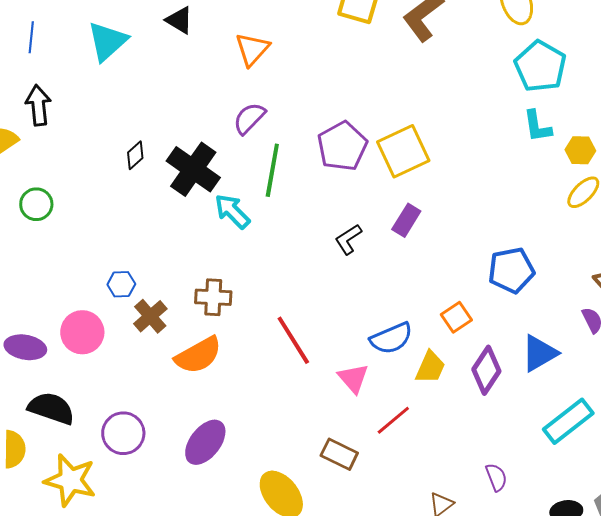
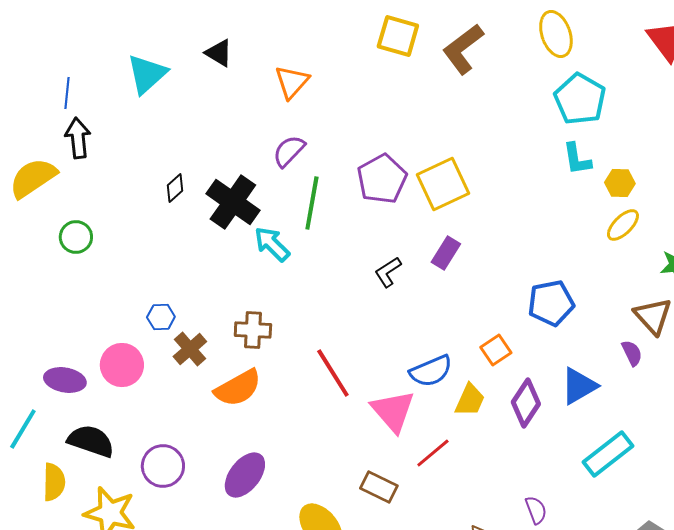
blue line: (31, 37) -> (67, 93), moved
pink triangle: (353, 378) -> (393, 411), size x1.4

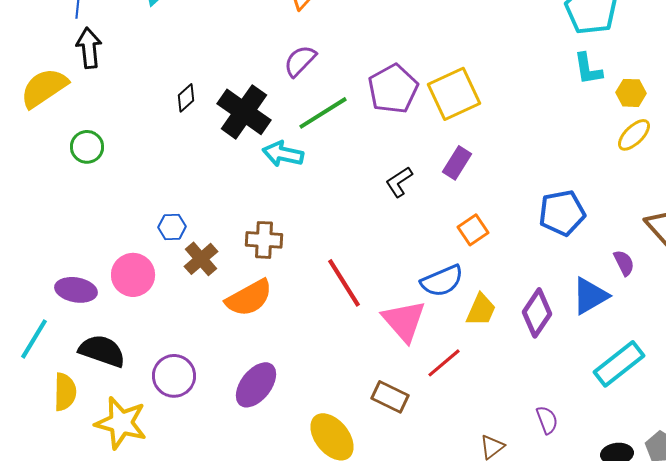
green line: (312, 203) -> (323, 113), turned 48
cyan arrow: (272, 244) -> (283, 154), turned -33
orange square: (496, 350) -> (473, 230), moved
purple semicircle: (632, 353) -> (624, 263), moved

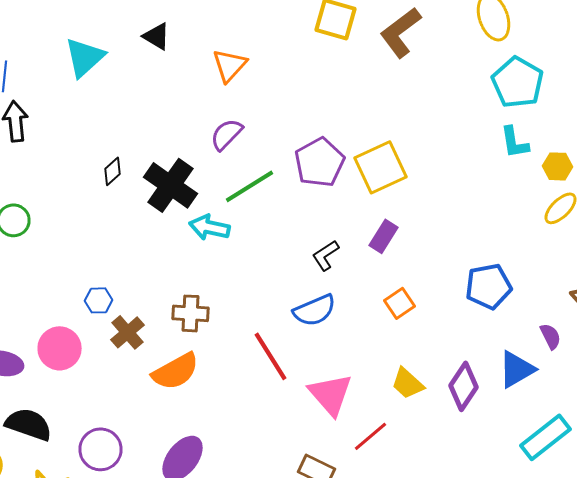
blue semicircle: (442, 281) -> (314, 310), moved
yellow trapezoid: (481, 310) -> (408, 383), turned 108

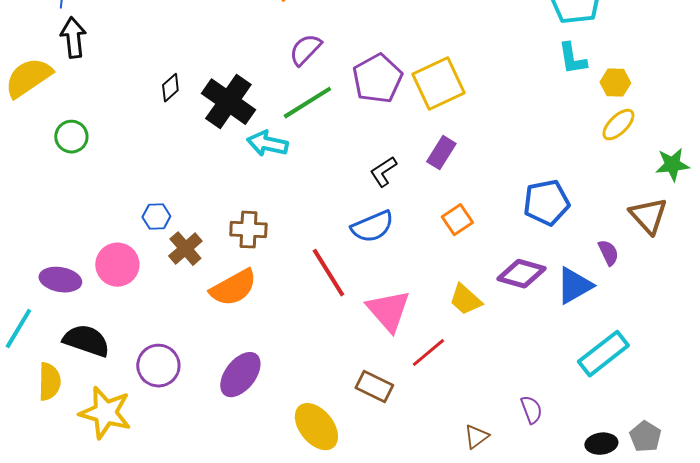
purple semicircle: (226, 134) -> (305, 50), moved
purple diamond: (464, 386) -> (521, 274), moved, turned 72

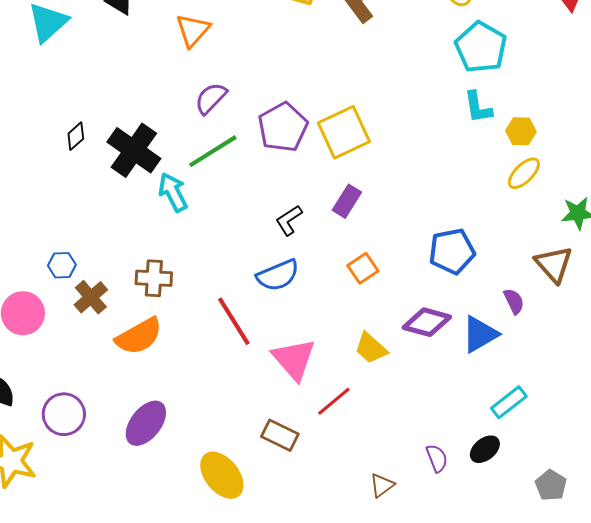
cyan arrow: (267, 144) -> (173, 192), turned 51
cyan rectangle: (603, 354) -> (509, 402), size x0.7
black ellipse: (601, 444) -> (485, 449), moved, turned -32

